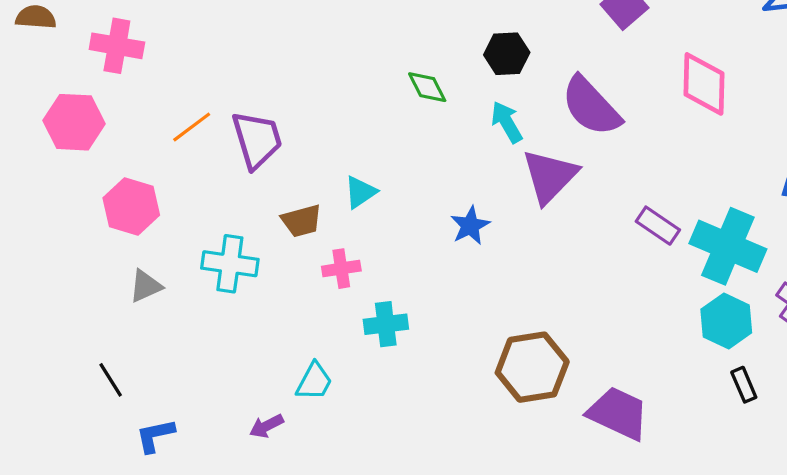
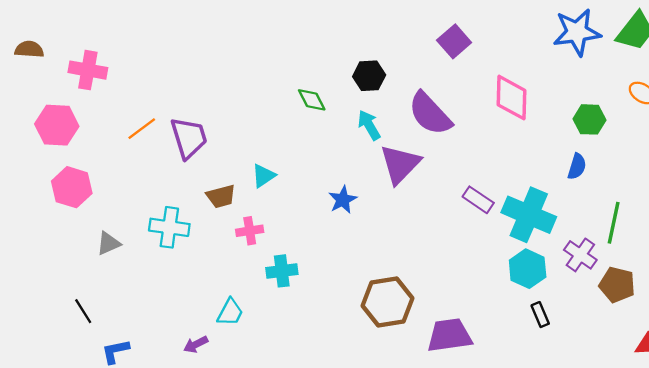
pink hexagon: (131, 206) -> (72, 187), moved
purple trapezoid: (618, 413) -> (449, 335), turned -33

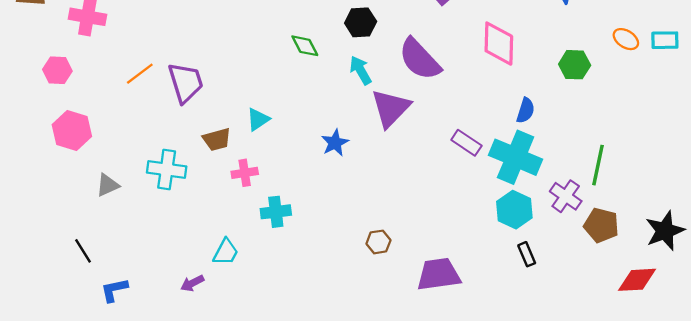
pink hexagon: (57, 125) -> (57, 70), size x0.7
blue semicircle: (577, 166) -> (526, 110), moved
brown hexagon: (387, 302) -> (378, 242), size x0.5

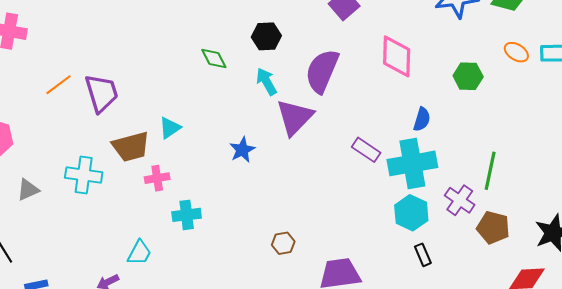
purple semicircle: (420, 59) -> (322, 71), turned 66
brown trapezoid: (217, 139) -> (131, 147), size x1.4
cyan cross: (516, 157) -> (412, 163), turned -33

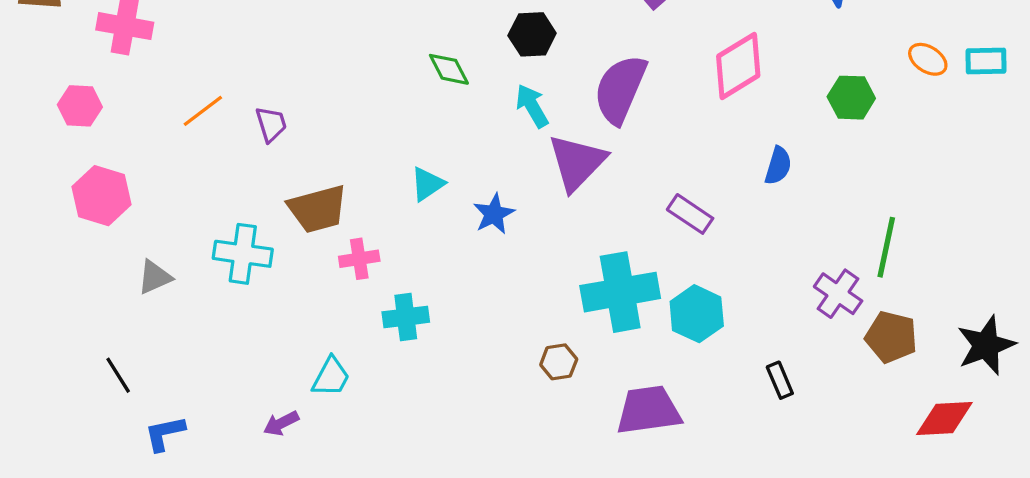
pink diamond: (397, 56) -> (738, 66), turned 57
purple trapezoid: (102, 93) -> (271, 124), size x0.6
cyan triangle: (170, 128) -> (427, 184), moved
cyan cross: (412, 163) -> (620, 292), moved
cyan hexagon: (411, 213) -> (697, 314), moved

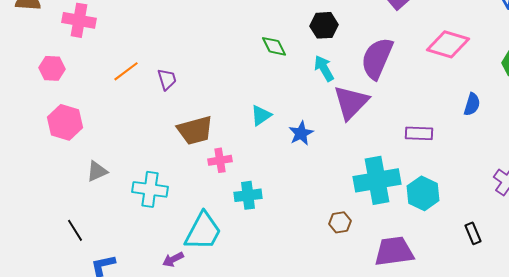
pink diamond: (738, 66) -> (448, 44), turned 48
purple rectangle: (690, 214) -> (419, 133), turned -32
cyan cross: (243, 254) -> (150, 189), moved
cyan trapezoid: (331, 377) -> (203, 231), size x1.6

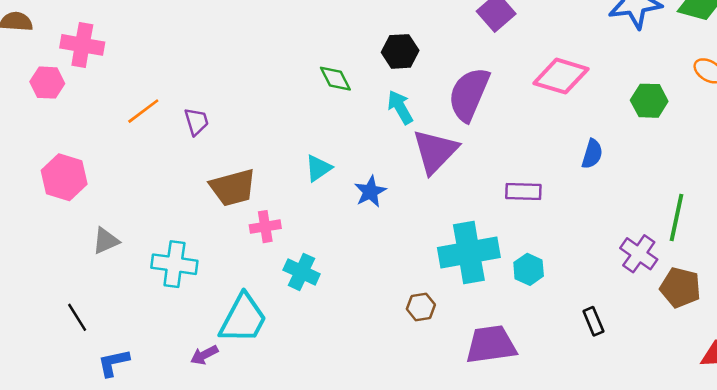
pink hexagon: (52, 68) -> (47, 83), moved
cyan hexagon: (423, 193) -> (529, 269), size x0.7
cyan cross: (248, 195) -> (302, 272), turned 32

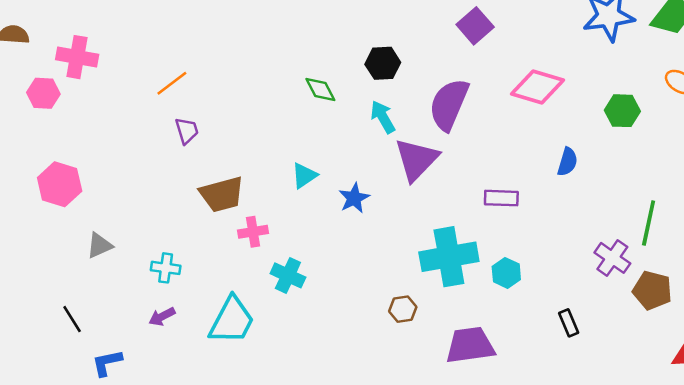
orange line: (143, 111) -> (172, 83), moved
cyan cross: (174, 264) -> (166, 268), size x0.7
purple arrow: (204, 355) -> (162, 317), moved

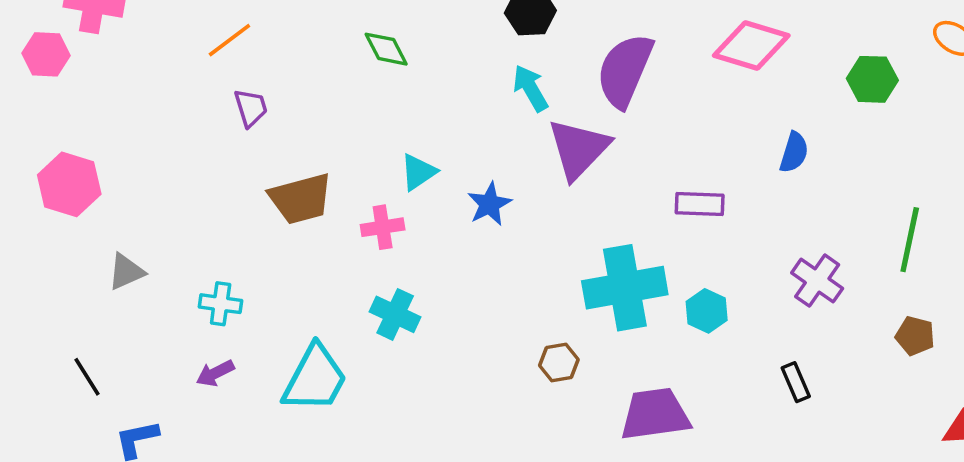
green diamond: (320, 89) -> (386, 49), moved
pink cross: (253, 232) -> (383, 227), moved
purple cross: (612, 258) -> (817, 281), moved
brown pentagon: (652, 290) -> (915, 336), size x0.7

